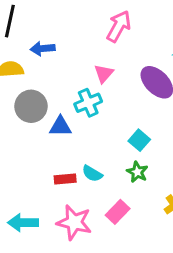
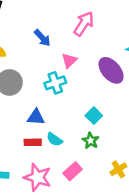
blue arrow: (43, 49) -> (42, 38), moved, turned -132
blue triangle: (60, 126) -> (36, 117), moved

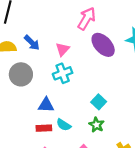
blue arrow: (42, 38) -> (32, 43), moved
pink triangle: (69, 60) -> (63, 49), moved
purple ellipse: (111, 70) -> (103, 45), moved

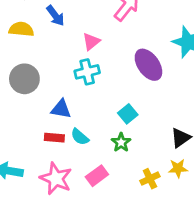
blue arrow: (32, 43) -> (55, 16), moved
purple ellipse: (103, 45) -> (148, 65), moved
gray circle: (21, 74) -> (24, 79), moved

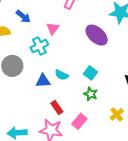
cyan cross: (87, 72) -> (39, 46), moved
cyan semicircle: (80, 137) -> (61, 75), moved
red rectangle: (54, 138) -> (57, 108), moved, turned 64

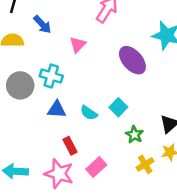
cyan cross: (39, 46) -> (51, 76), moved, turned 36
cyan semicircle: (61, 75) -> (89, 113), moved
green star: (91, 94) -> (134, 135), moved

